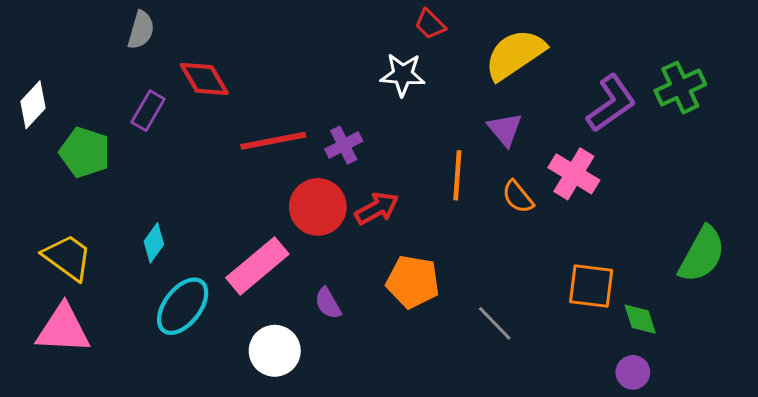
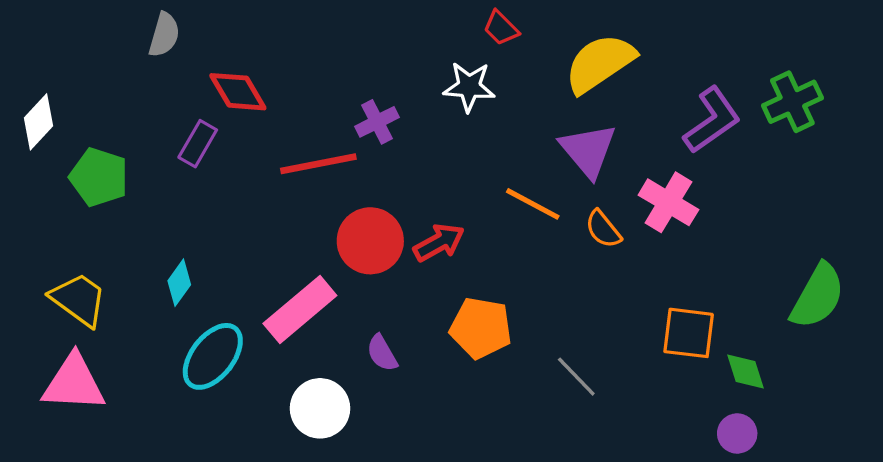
purple rectangle: (148, 111) -> (198, 144), moved
purple triangle: (505, 129) -> (588, 150), size x1.4
purple cross: (344, 145) -> (377, 122), moved
orange line: (457, 175) -> (533, 204), turned -66

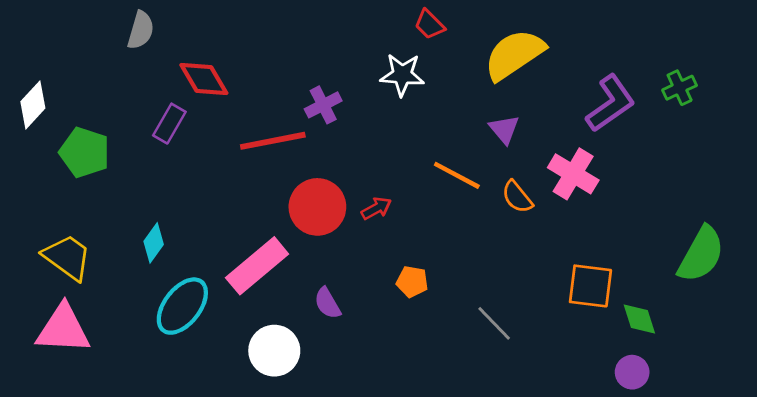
green cross: (792, 102) -> (680, 88), size x0.7
purple triangle: (588, 150) -> (504, 129), size x0.6
red arrow: (439, 242) -> (376, 208), size x0.7
orange pentagon: (481, 328) -> (412, 282), size x0.6

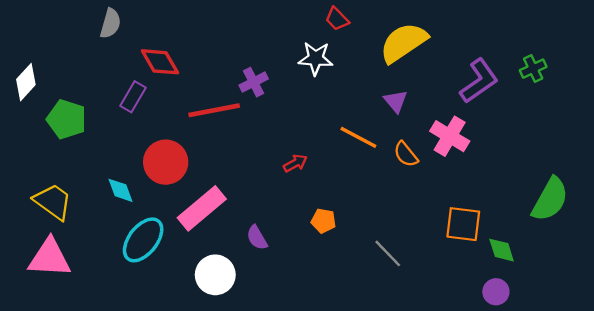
red circle: (317, 207) -> (166, 162), moved
cyan diamond: (154, 243) -> (121, 190), turned -56

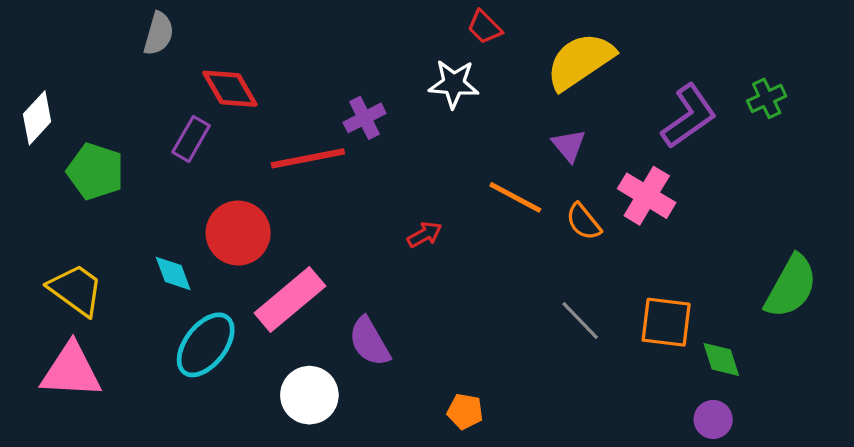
orange pentagon: (323, 221) -> (465, 411), moved
purple semicircle: (257, 238) -> (369, 342), size x1.4
gray line: (388, 253) -> (580, 321), moved

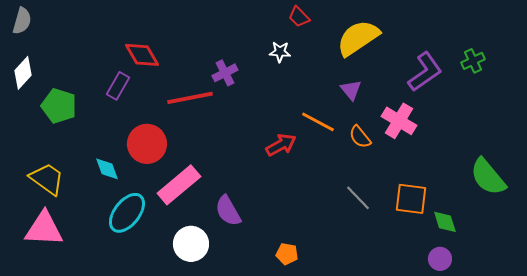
gray semicircle: (159, 34) -> (22, 21), moved
white star: (454, 84) -> (280, 52), size x0.7
red arrow: (425, 235) -> (281, 145), moved, size x1.4
green semicircle: (791, 287) -> (488, 177), turned 111

